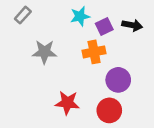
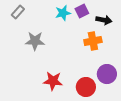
purple square: (104, 26) -> (82, 11), moved
orange cross: (94, 52) -> (93, 41), moved
purple circle: (118, 80) -> (107, 74), moved

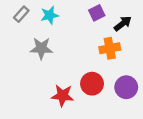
cyan star: (63, 13) -> (50, 15), moved
black arrow: (104, 20) -> (123, 24), turned -49
red circle: (86, 87) -> (92, 84), moved

